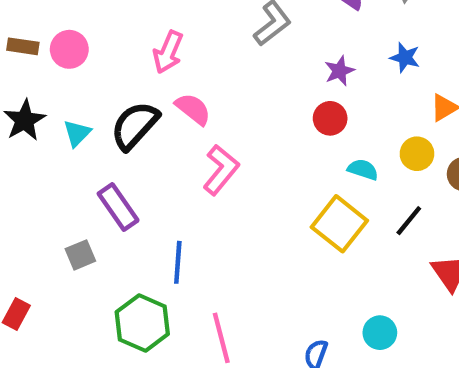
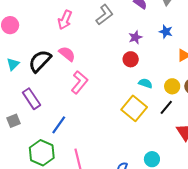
pink arrow: (168, 52) -> (65, 20), moved
yellow circle: (417, 154) -> (172, 86), moved
blue line: (178, 262) -> (59, 125), turned 30

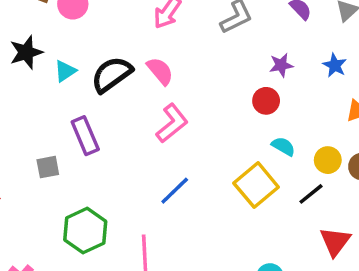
blue line: (59, 125) -> (175, 191), moved

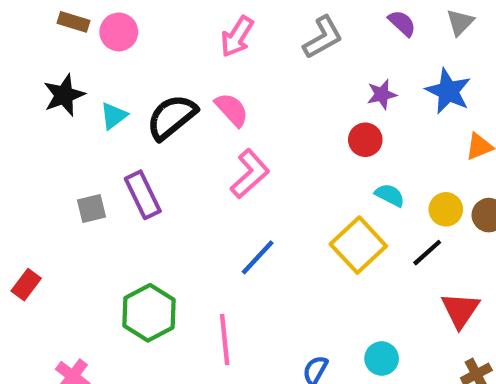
blue star: (335, 65) -> (448, 91), size x1.5
gray square: (48, 167) -> (92, 208), moved

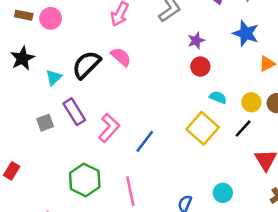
purple star: (382, 94) -> (196, 40), moved
cyan triangle: (114, 116) -> (54, 77), moved
pink L-shape: (250, 174) -> (109, 128), moved

